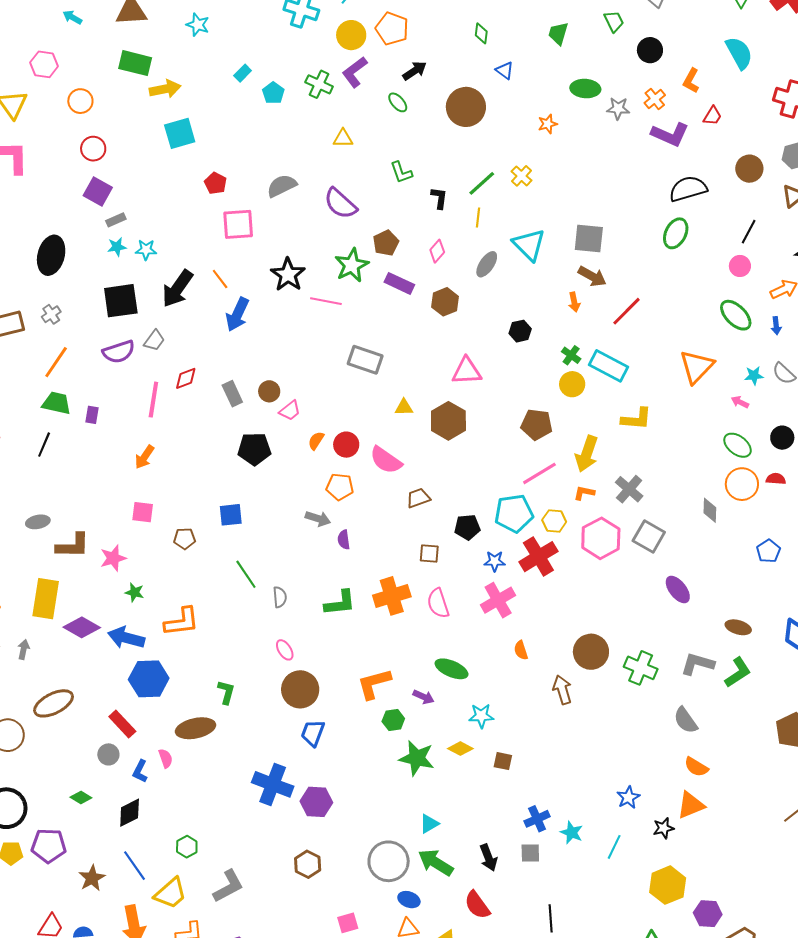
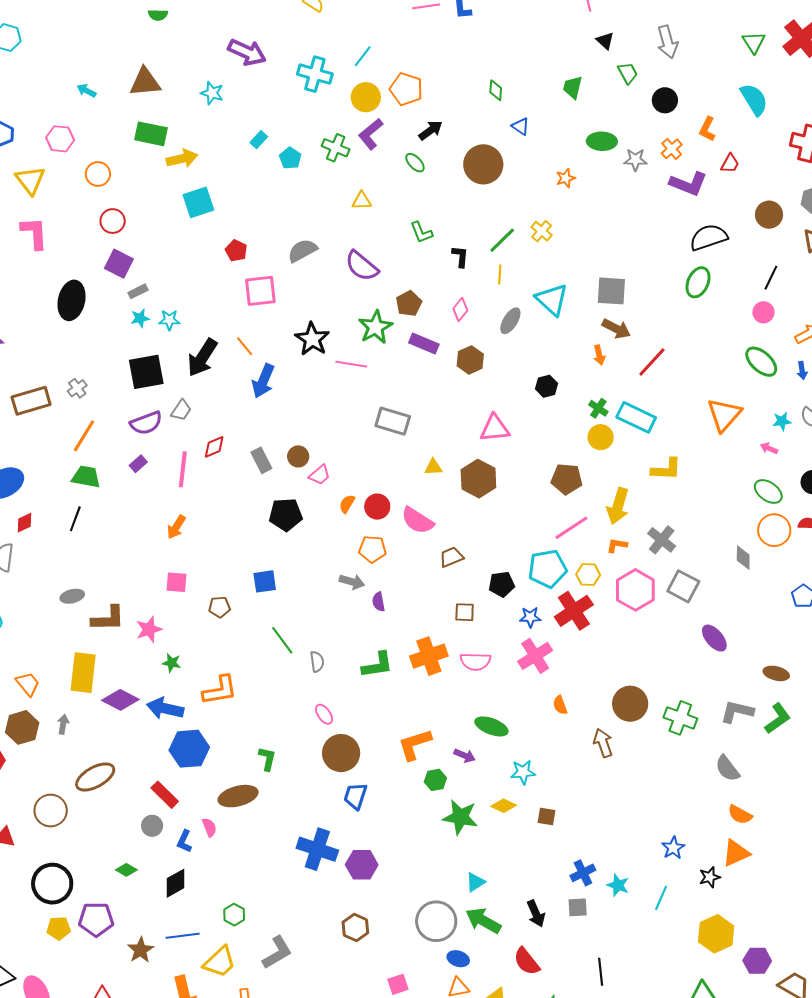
black ellipse: (51, 255) -> (72, 300), moved
purple rectangle: (92, 415) -> (138, 464), moved, turned 42
pink semicircle: (438, 603) -> (475, 661), turned -68
blue line: (135, 866) -> (183, 936), turned -60

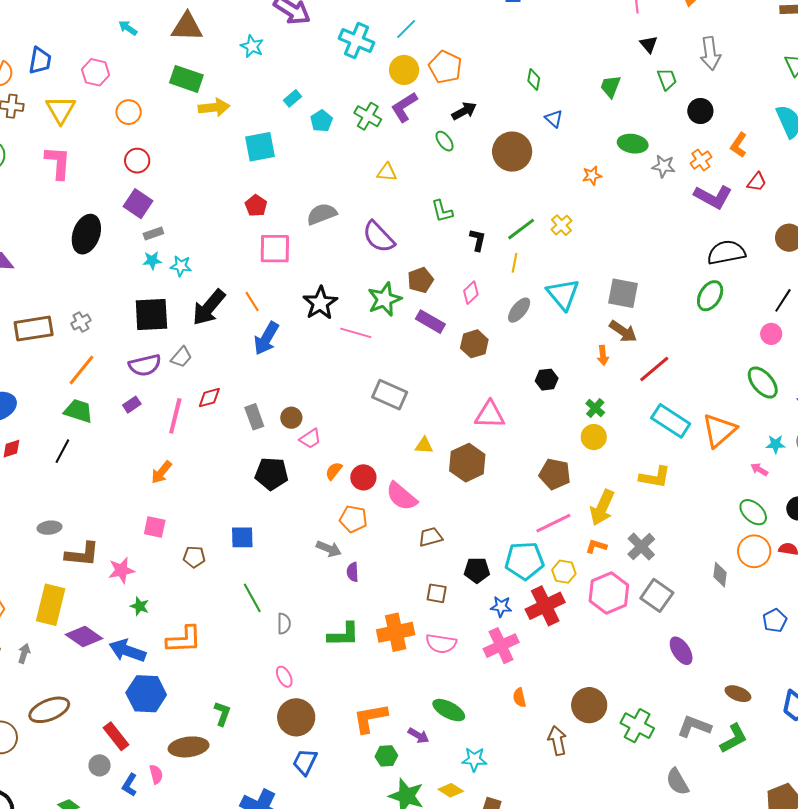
cyan square: (198, 202) -> (260, 147), moved
cyan rectangle: (636, 417) -> (671, 421), moved

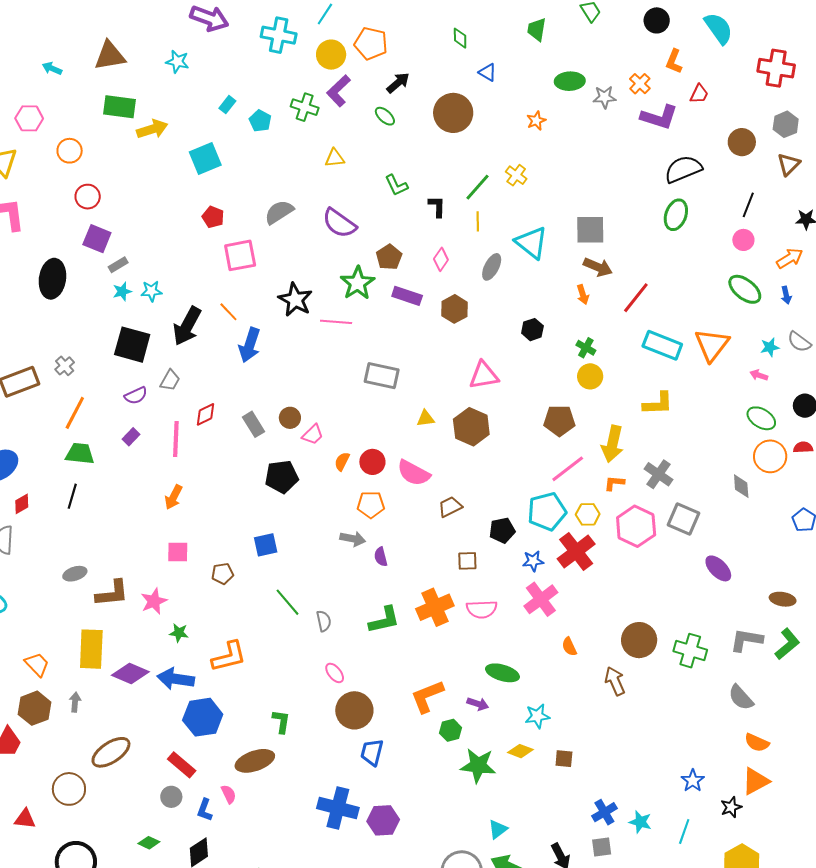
black circle: (700, 111) -> (657, 20), moved
black square: (151, 314) -> (132, 345), turned 30
purple semicircle: (145, 365) -> (136, 396), size x0.7

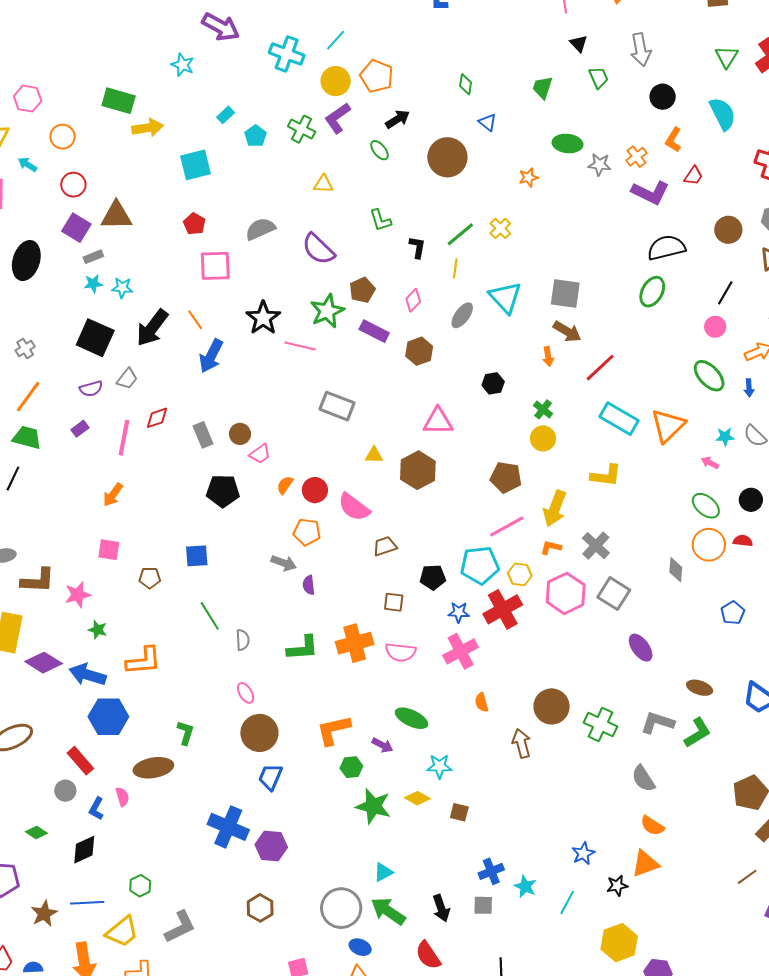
brown triangle: (110, 56) -> (116, 216), moved
cyan arrow: (52, 68) -> (27, 165), moved

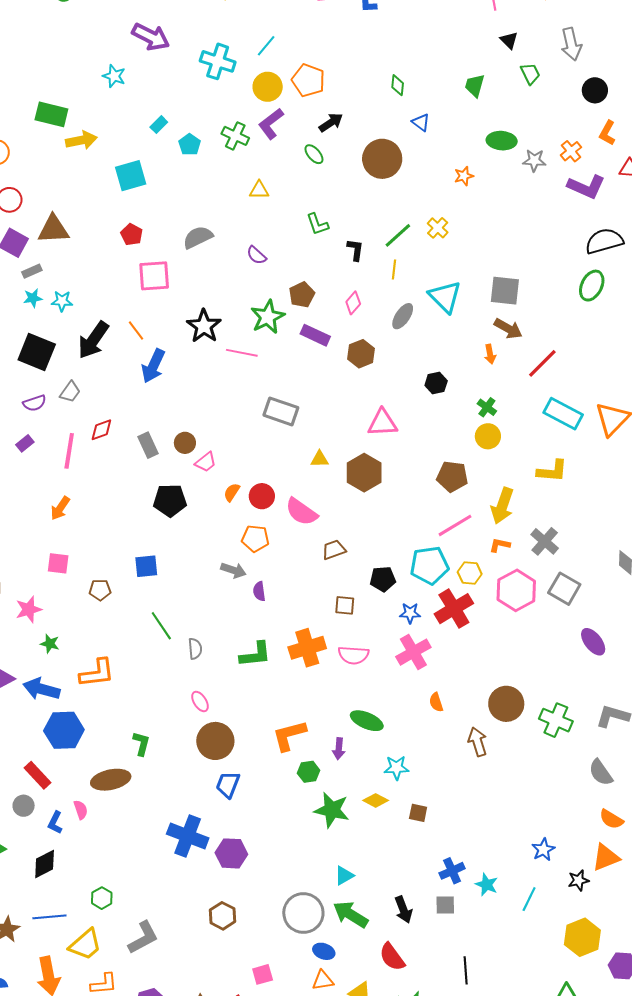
purple semicircle: (318, 249) -> (256, 255), size x0.6
purple arrow: (382, 745) -> (339, 749), turned 70

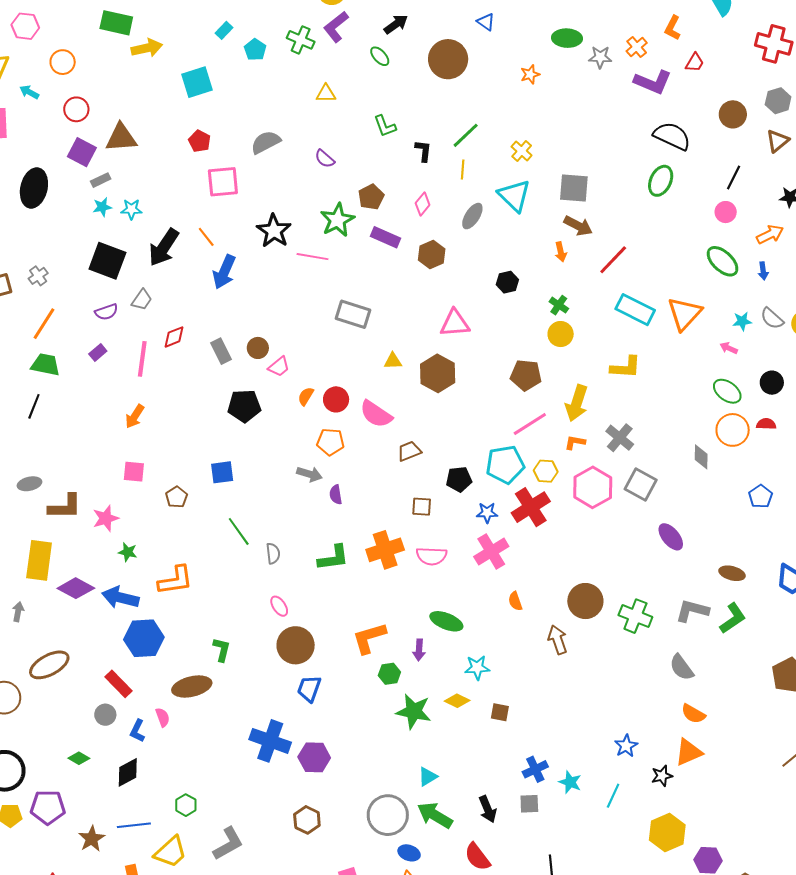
yellow cross: (438, 228) -> (522, 151), moved
black semicircle: (604, 241) -> (672, 136), turned 42
brown pentagon: (100, 590) -> (177, 497), turned -30

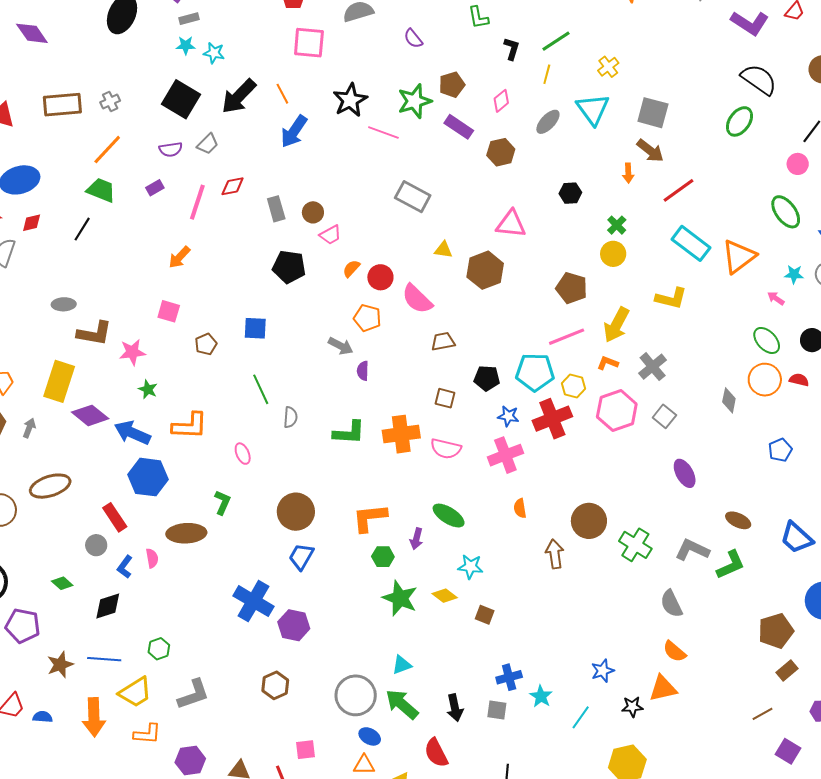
gray square: (641, 485) -> (664, 416), size x0.7
pink ellipse: (279, 606) -> (243, 454), moved

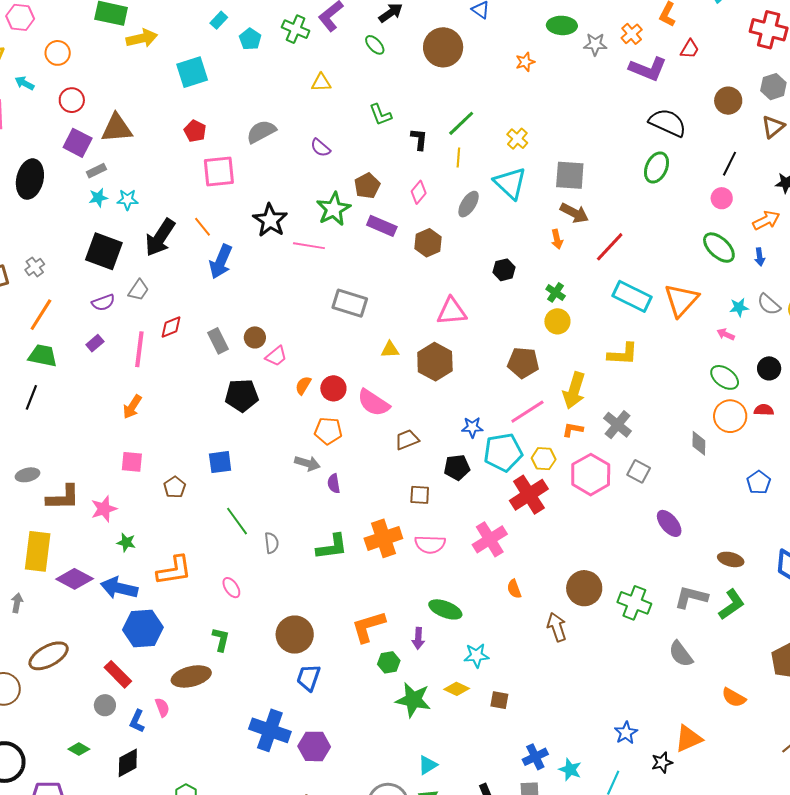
blue star: (508, 416) -> (472, 427), moved
orange semicircle: (674, 651) -> (734, 698), moved

